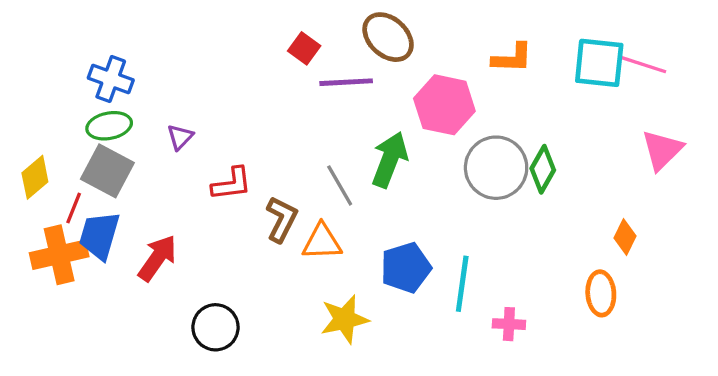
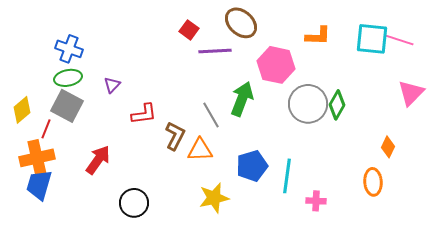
blue trapezoid: (99, 235) -> (39, 185), moved

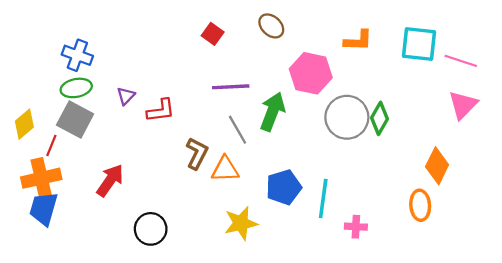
brown ellipse: (241, 23) -> (271, 26), size x0.7
pink line: (399, 40) -> (461, 61), moved
purple line: (215, 51) -> (231, 87), moved
red L-shape: (144, 114) -> (161, 111), moved
orange diamond: (388, 147) -> (437, 166), size x1.5

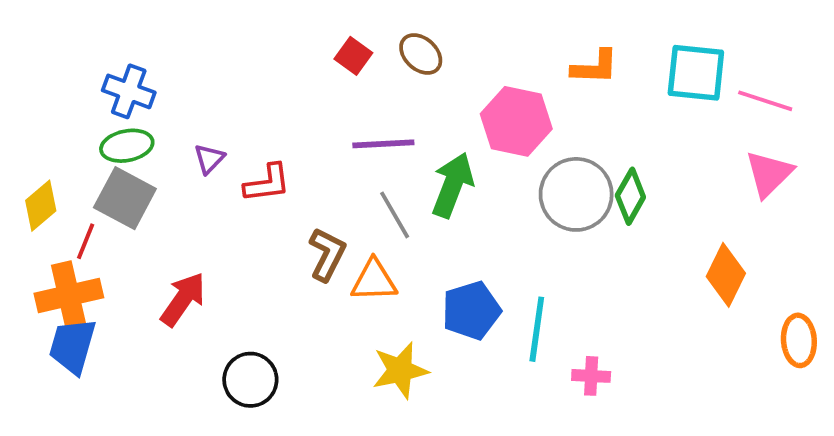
brown ellipse: (271, 26) -> (421, 54), moved
orange ellipse: (420, 205) -> (799, 340), moved

